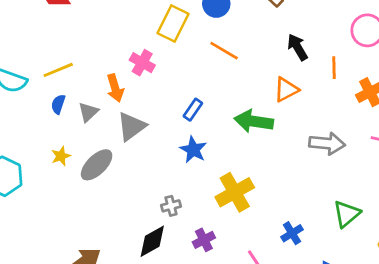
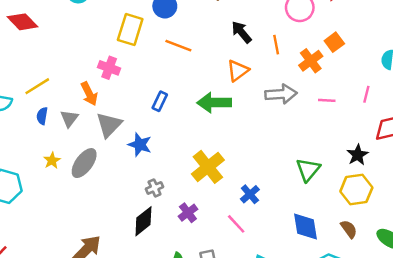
gray arrow: (327, 143) -> (281, 94), moved
blue star: (193, 150) -> (140, 145), moved
blue cross: (292, 233) -> (250, 194), moved

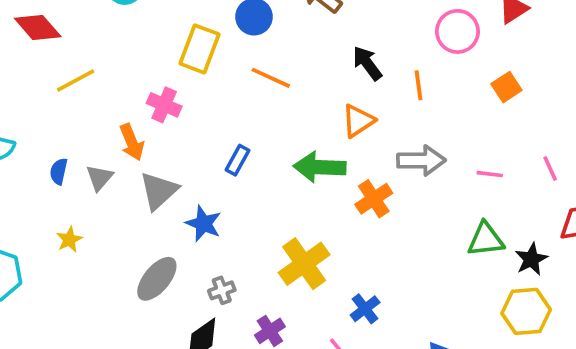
orange cross: (311, 61) -> (374, 199), moved
yellow line: (37, 86) -> (76, 81), moved
pink line: (366, 94) -> (550, 169), turned -42
gray ellipse: (84, 163) -> (157, 279), moved
green triangle: (308, 170) -> (486, 239), moved, turned 40

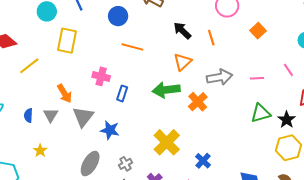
yellow rectangle: (199, 49) -> (67, 41), moved
pink cross: (164, 105) -> (101, 76), moved

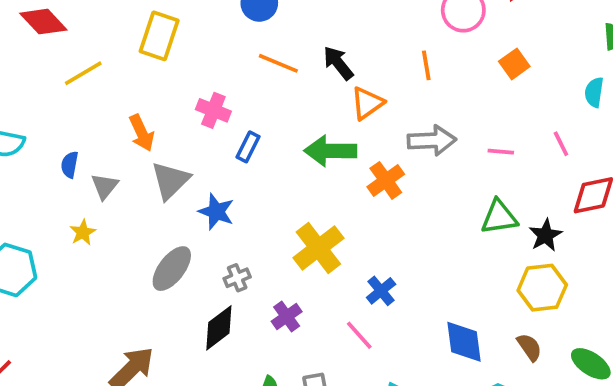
black arrow: (182, 31) -> (338, 63), moved
gray triangle: (51, 115) -> (105, 186), moved

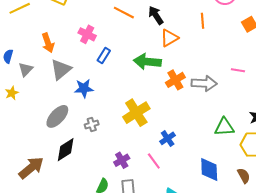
gray arrow: (432, 140) -> (204, 83), moved
blue star: (216, 212) -> (84, 88), turned -30
green triangle: (499, 217) -> (224, 127), moved
purple cross: (287, 316) -> (122, 160), moved
black diamond: (219, 328) -> (66, 150), moved

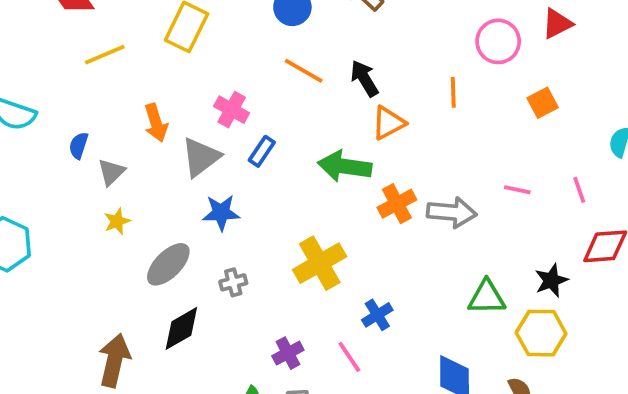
gray triangle: (61, 70) -> (201, 157), moved
yellow star: (12, 93) -> (117, 221), moved
brown arrow: (31, 168) -> (114, 360), turned -40

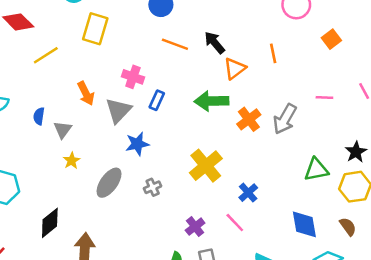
orange line: (453, 92) -> (273, 53), moved
gray arrow: (452, 212) -> (285, 119), turned 124
black diamond: (181, 328) -> (50, 223), moved

